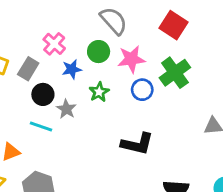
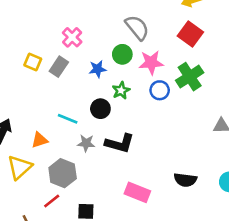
pink cross: (54, 44) -> (72, 37), moved
black circle: (43, 94) -> (100, 109), moved
gray star: (66, 109) -> (86, 143), moved, turned -30
black L-shape: (137, 144) -> (120, 143), moved

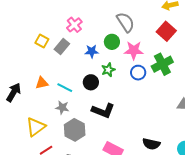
orange triangle: (40, 140) -> (42, 83), moved
gray star: (86, 143) -> (62, 108), moved
yellow triangle: (20, 167) -> (36, 127), moved
gray hexagon: (63, 173) -> (75, 130), moved

